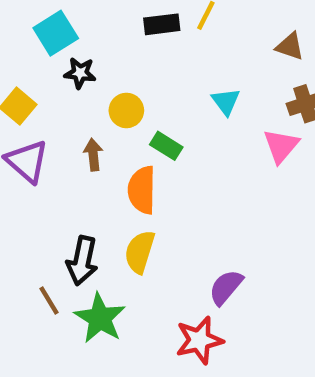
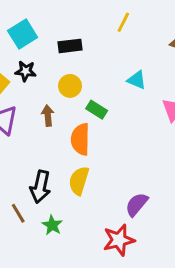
black rectangle: (162, 24) -> (70, 46), moved
black star: (80, 73) -> (26, 71), moved
cyan triangle: (226, 102) -> (137, 80), turned -30
green star: (100, 318) -> (52, 225), size x0.6

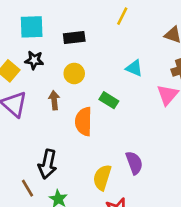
cyan square: (23, 34) -> (32, 27), turned 30
green rectangle: (97, 110) -> (109, 100), moved
yellow semicircle: (79, 181) -> (102, 178), moved
purple semicircle: (137, 204) -> (134, 163), moved, turned 120

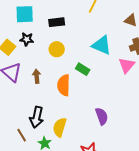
cyan triangle: (134, 68) -> (102, 45), size x1.5
brown arrow: (54, 100) -> (37, 76), moved
yellow semicircle: (102, 178) -> (60, 127), moved

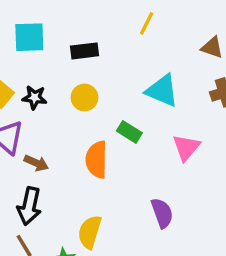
black star: (27, 39) -> (34, 97), moved
pink triangle: (127, 65) -> (186, 147), moved
brown arrow: (37, 76) -> (36, 163), moved, turned 120
black arrow: (37, 117) -> (29, 206), moved

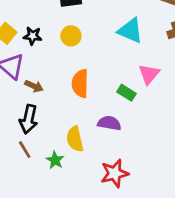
green rectangle: (129, 132) -> (126, 93), moved
purple semicircle: (162, 213) -> (109, 123), moved, turned -60
yellow semicircle: (90, 232) -> (75, 139), turned -30

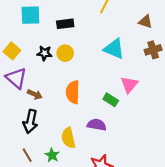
black star: (33, 36) -> (45, 53), moved
brown line: (25, 150) -> (27, 155), moved

